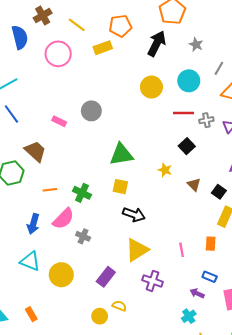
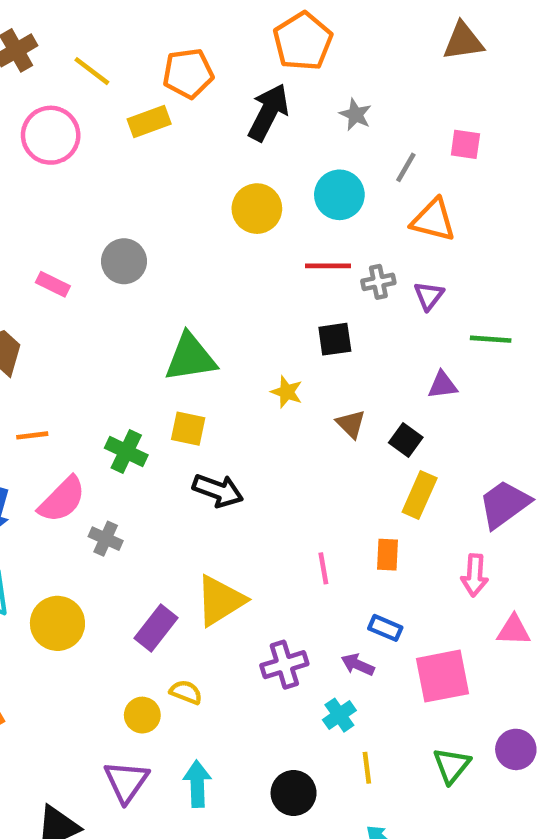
black square: (187, 146) -> (335, 339), turned 35
green cross: (82, 193) -> (126, 451), moved
yellow triangle: (137, 250) -> (220, 600), moved
purple cross: (152, 281) -> (284, 665), moved, turned -36

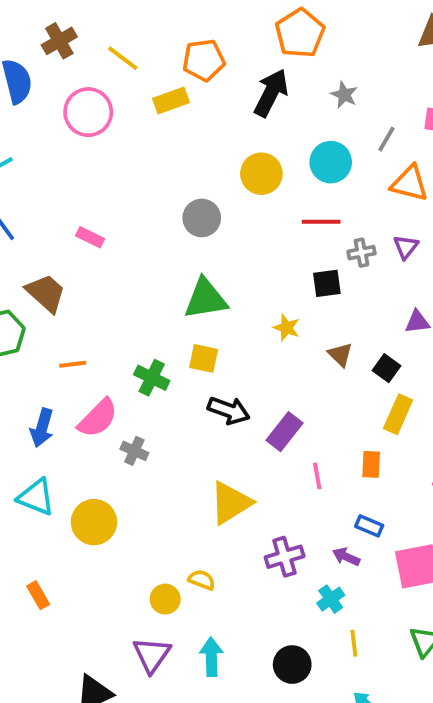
gray circle: (124, 261) -> (202, 218), moved
gray cross: (378, 282) -> (362, 253), moved
purple rectangle: (156, 628) -> (285, 432), moved

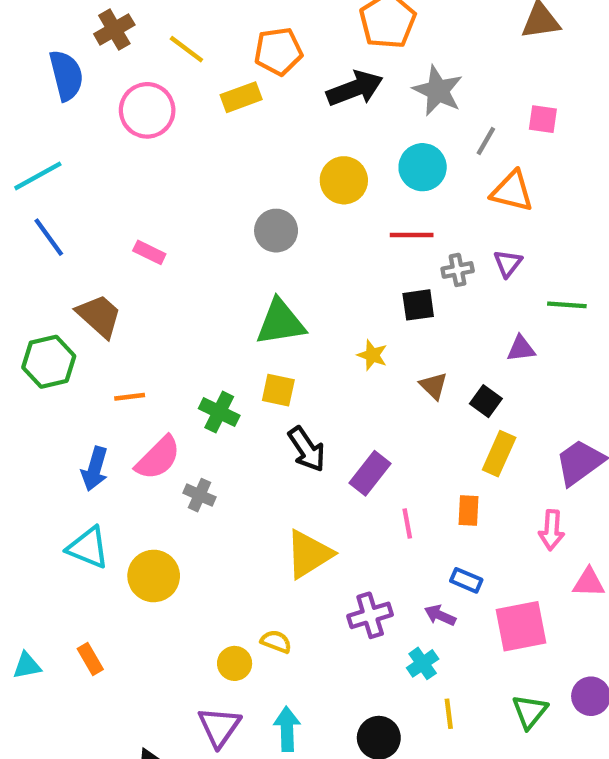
black arrow: (271, 93) -> (355, 88), turned 42
gray star: (344, 95) -> (438, 91), size x1.6
black arrow: (229, 410) -> (307, 449), turned 36

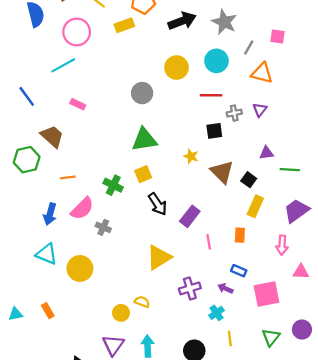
cyan line: (38, 176) -> (63, 65), moved
green line: (567, 305) -> (290, 170), moved
brown triangle: (433, 386) -> (222, 172), size x1.6
yellow square: (278, 390) -> (143, 174), turned -35

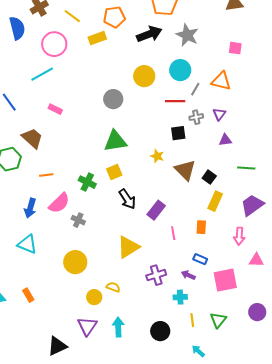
gray line: (249, 48) -> (195, 89), moved
purple triangle: (266, 153) -> (225, 140), moved
yellow circle: (80, 268) -> (75, 262), moved
cyan cross: (216, 313) -> (180, 297), turned 32
green triangle: (271, 337) -> (218, 320), moved

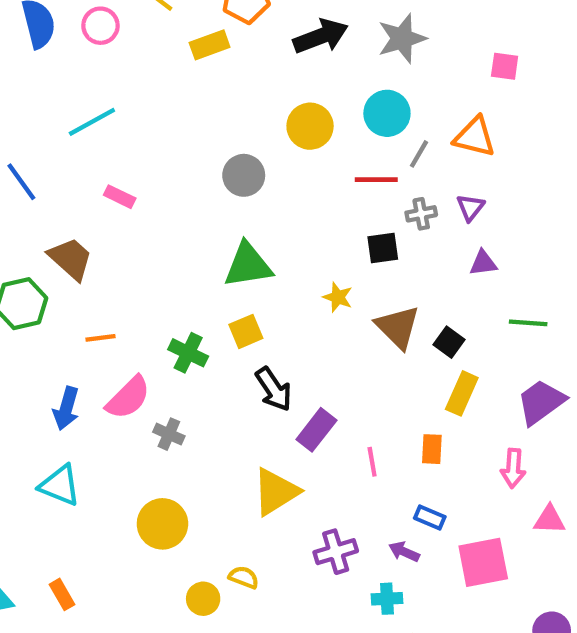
gray star: (187, 35) -> (402, 38), turned 30
pink circle: (54, 44) -> (100, 26), moved, size x0.7
purple rectangle: (156, 210) -> (316, 430), moved

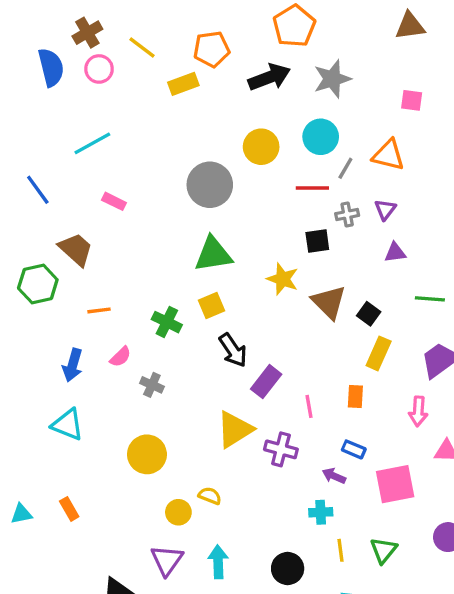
gray circle: (244, 175) -> (210, 185), size x1.4
yellow star: (338, 297) -> (283, 279), size x1.4
pink semicircle: (128, 398) -> (121, 357), size x0.6
purple cross: (336, 552) -> (281, 449), moved, turned 32

